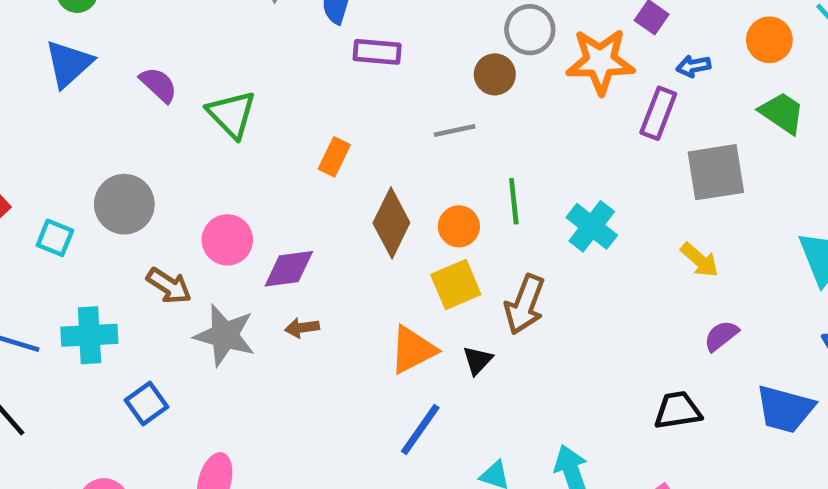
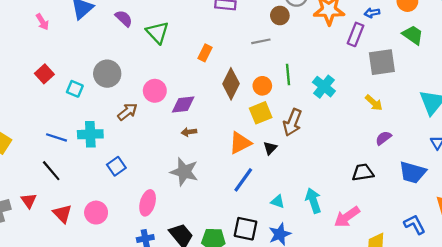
brown arrow: (169, 286) -> (127, 112), turned -72
gray star: (225, 335) -> (184, 172), moved

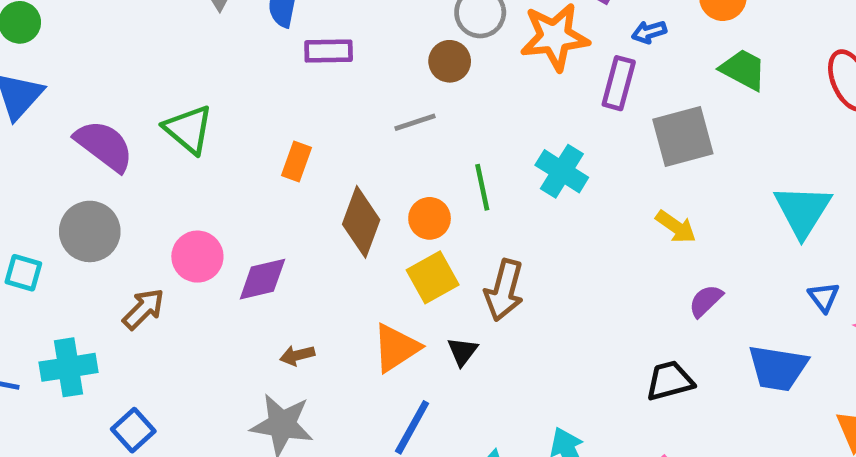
purple semicircle: (124, 18) -> (104, 146), moved, size x1.5
cyan cross: (324, 87) -> (562, 171), moved
brown arrow: (189, 132) -> (297, 355), moved

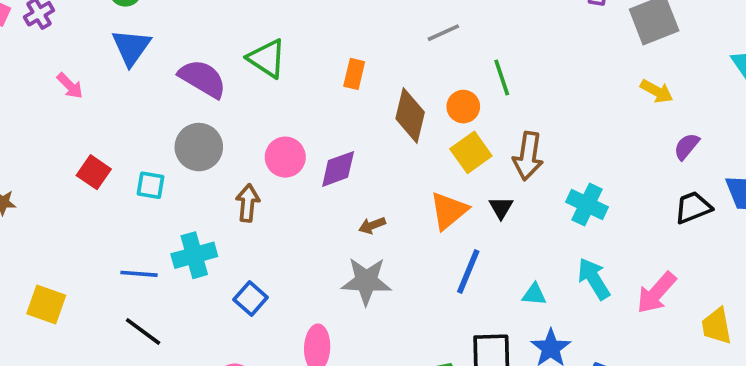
cyan cross: (562, 171) -> (587, 205), moved
brown arrow: (143, 309) -> (248, 203), turned -33
black trapezoid: (670, 381) -> (693, 208), moved

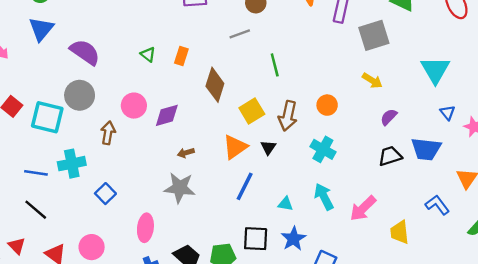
green triangle: (267, 58) -> (148, 54), moved, size x0.6
orange circle: (463, 107) -> (327, 105), moved
cyan square: (151, 185) -> (47, 117), size x1.8

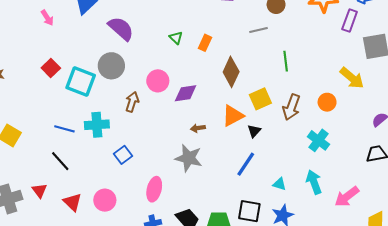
yellow arrow: (372, 81) -> (352, 78), moved, size x1.4
orange triangle: (235, 147) -> (233, 116), moved
black triangle: (268, 147) -> (254, 131), moved

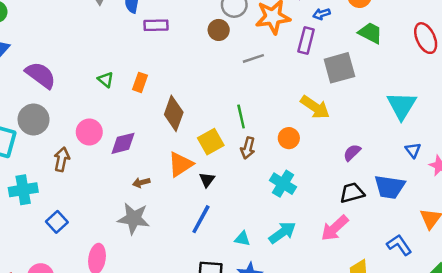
gray line: (259, 30) -> (253, 58), moved
green line: (286, 61) -> (241, 117), moved
brown arrow: (291, 107) -> (248, 148), size x0.7
cyan arrow: (314, 182) -> (282, 233), turned 80
pink arrow: (347, 197) -> (335, 228), moved

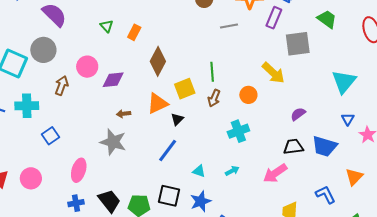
cyan cross: (283, 184) -> (238, 131), turned 30
cyan arrow: (282, 233) -> (232, 171), size x0.6

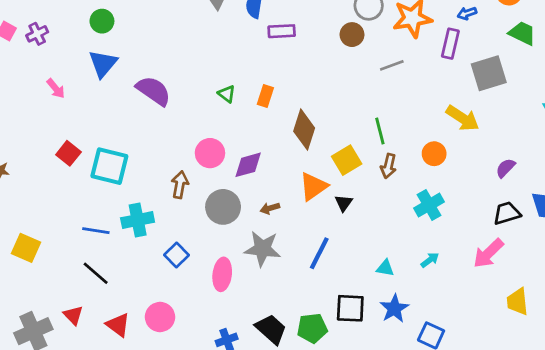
gray circle: (43, 50) -> (223, 207), moved
blue line: (168, 150) -> (319, 253), moved
pink ellipse: (79, 170) -> (222, 274), moved

